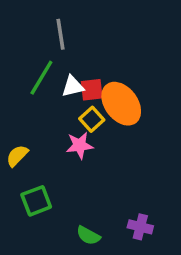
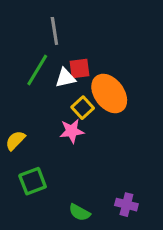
red square: (92, 90) -> (79, 68), moved

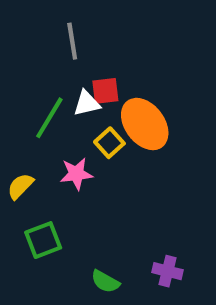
green line: (37, 70) -> (49, 118), moved
pink star: (72, 131) -> (76, 174), moved

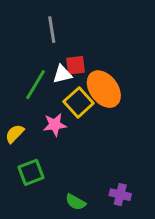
yellow square: (109, 143) -> (79, 102), size x1.4

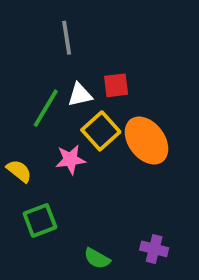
red square: (76, 65) -> (116, 85), moved
orange ellipse: (104, 89) -> (147, 140), moved
yellow semicircle: (15, 134) -> (19, 171), turned 84

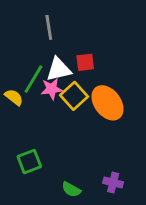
white triangle: (80, 95) -> (59, 69), size x1.4
pink star: (70, 160) -> (52, 89), moved
yellow semicircle: (19, 171) -> (14, 97), moved

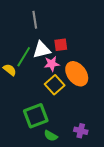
pink star: (52, 89) -> (52, 64), moved
yellow square: (74, 96) -> (55, 85), moved
green square: (29, 162) -> (36, 116), moved, size x1.4

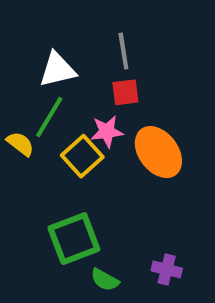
gray line: (35, 20) -> (123, 51), moved
white triangle: (42, 50) -> (57, 70), moved
yellow square: (55, 85) -> (82, 156), moved

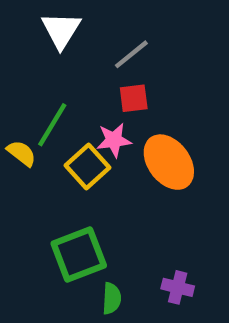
gray line: (123, 51) -> (131, 54), turned 60
white triangle: (57, 70) -> (61, 30), moved, turned -45
green semicircle: (105, 280) -> (112, 298), turned -116

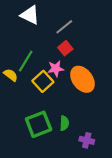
white triangle: (61, 30) -> (30, 15), turned -36
red square: (134, 98) -> (65, 48), turned -32
green semicircle: (112, 298) -> (64, 123), moved

